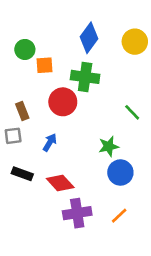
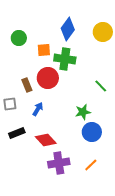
orange square: (44, 65) -> (44, 50), moved
brown rectangle: (22, 111) -> (27, 85), moved
black rectangle: (22, 174) -> (17, 133), turned -42

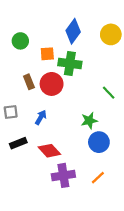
brown rectangle: (27, 85) -> (29, 82), moved

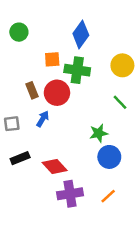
yellow circle: (111, 34) -> (122, 65), moved
green circle: (20, 41) -> (19, 32), moved
blue arrow: (41, 117) -> (43, 119), moved

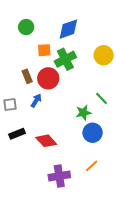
green circle: (19, 32) -> (26, 27), moved
blue diamond: (81, 34) -> (68, 29), turned 35
green cross: (77, 70) -> (65, 59), turned -35
green line: (120, 102) -> (102, 98), moved
purple cross: (70, 194) -> (59, 176), moved

